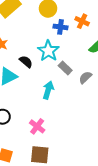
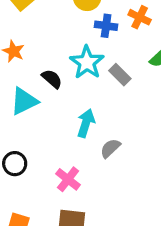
gray rectangle: (65, 68) -> (120, 75), moved
gray semicircle: (85, 77) -> (110, 148), moved

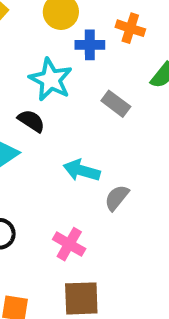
cyan star: (87, 62) -> (51, 80), moved
cyan arrow: (86, 123) -> (82, 171), turned -84

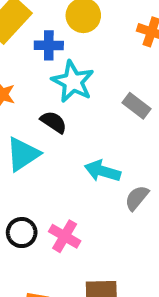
blue cross: (90, 45) -> (49, 45), moved
pink cross: (69, 244) -> (65, 236), moved

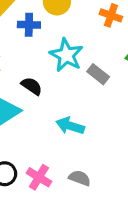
cyan star: (73, 82) -> (66, 55), moved
gray semicircle: (137, 198) -> (80, 178), moved, turned 70

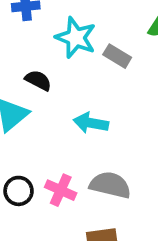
gray semicircle: (80, 178) -> (110, 185), size x1.5

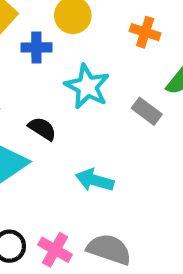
gray rectangle: (117, 56) -> (147, 111), moved

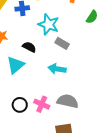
gray rectangle: (147, 111) -> (62, 43), moved

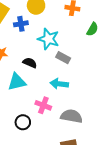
cyan triangle: (16, 65) -> (17, 82), turned 30
pink cross: (42, 104) -> (43, 105), moved

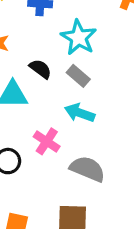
gray rectangle: (63, 58) -> (78, 76), moved

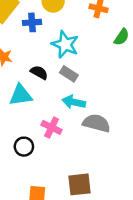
gray semicircle: (87, 169) -> (97, 123), moved

